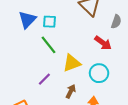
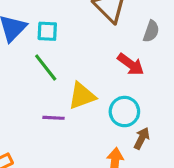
purple line: (44, 79) -> (54, 118), moved, turned 48
brown arrow: (71, 91) -> (142, 138), moved

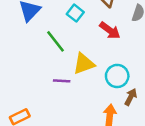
cyan square: (47, 31) -> (75, 13), moved, turned 35
red arrow: (131, 64) -> (110, 30), moved

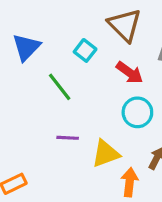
yellow triangle: (84, 64) -> (106, 154), moved
cyan circle: (117, 76) -> (137, 112), moved

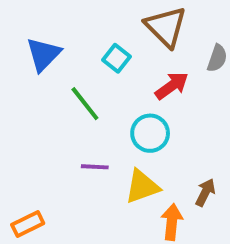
red arrow: (130, 73) -> (172, 86), turned -72
cyan circle: (137, 112) -> (150, 133), moved

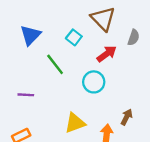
purple line: (95, 167) -> (26, 95), moved
yellow triangle: (142, 186) -> (75, 123), moved

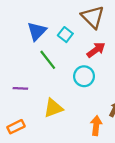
blue triangle: (30, 35) -> (37, 31), moved
yellow triangle: (75, 123) -> (53, 108), moved

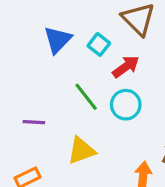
red arrow: (96, 50) -> (126, 67), moved
green line: (48, 60) -> (86, 97), moved

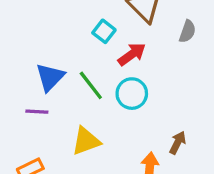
blue triangle: (58, 40) -> (50, 77), moved

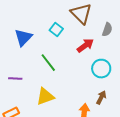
red arrow: (132, 54) -> (85, 46), moved
blue triangle: (50, 77) -> (23, 38), moved
cyan circle: (132, 94) -> (101, 69), moved

